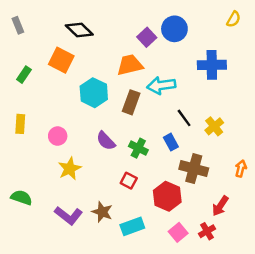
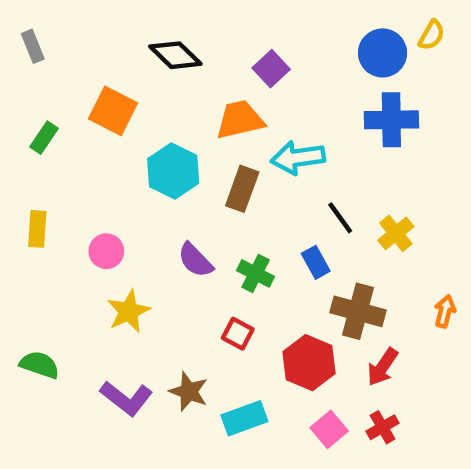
blue circle: (174, 29) -> (383, 53), moved
black diamond: (79, 30) -> (175, 55), moved
red arrow: (220, 206) -> (383, 367), moved

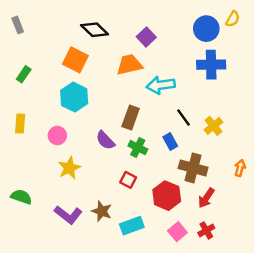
orange square: (113, 111) -> (75, 60), moved
cyan hexagon: (173, 171) -> (74, 97), moved
brown rectangle: (242, 189) -> (131, 117), moved

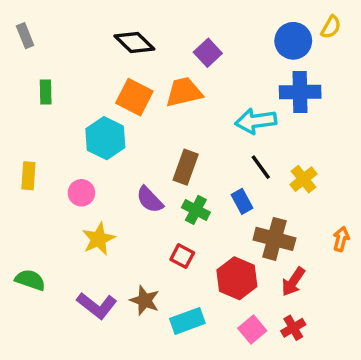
orange square: (75, 60) -> (134, 97), moved
green rectangle: (24, 74) -> (46, 92), moved, turned -35
cyan arrow: (161, 85) -> (256, 121), moved

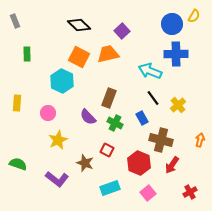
cyan arrow: (256, 121) -> (150, 71), turned 30
brown star: (145, 300) -> (85, 163), moved
red cross: (293, 328) -> (190, 192), moved

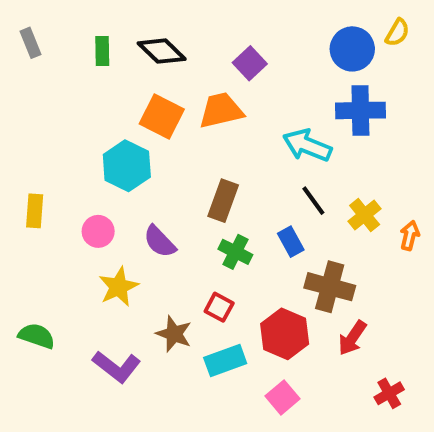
green rectangle: (27, 54) -> (102, 51), moved
purple semicircle: (88, 117) -> (160, 242), moved
orange arrow: (200, 140) -> (410, 235), moved
cyan rectangle: (110, 188) -> (225, 360), moved
pink square: (148, 193) -> (283, 397), moved

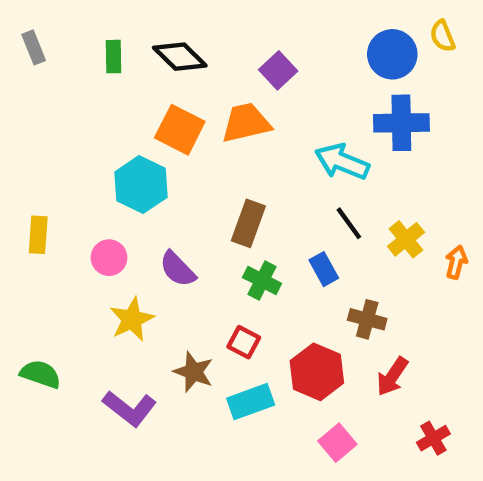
yellow semicircle: (397, 33) -> (443, 36), turned 128
brown cross: (330, 287) -> (367, 319), size x0.7
pink square: (283, 397) -> (337, 443), moved

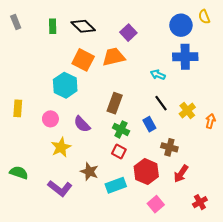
cyan arrow: (342, 162) -> (158, 75), size x0.6
red square: (244, 342) -> (119, 152), moved

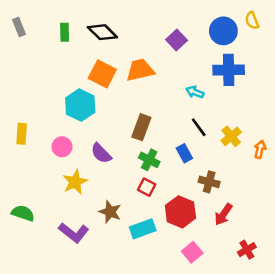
purple square: (128, 33) -> (177, 40), moved

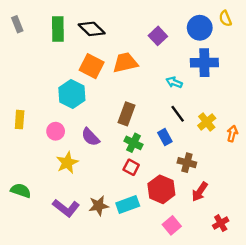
green rectangle: (65, 32) -> (58, 29), size x1.5
brown star: (110, 212) -> (99, 206), moved, turned -30

